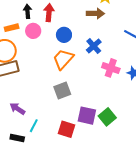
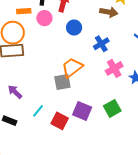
orange trapezoid: (63, 59) -> (72, 67), moved
pink cross: (111, 68) -> (114, 68), turned 30
green square: (107, 117) -> (112, 108), moved
cyan line: (34, 126) -> (38, 111), moved

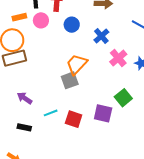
cyan line: (38, 111) -> (51, 113), turned 40
purple square: (82, 111) -> (103, 113), moved

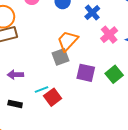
purple arrow: (25, 98) -> (15, 75), turned -35
purple square: (103, 113) -> (86, 73), moved
red square: (74, 119) -> (53, 97), moved, turned 36

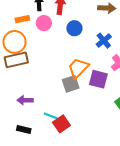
purple square: (86, 73) -> (98, 79), moved
cyan line: (41, 89) -> (51, 116), turned 40

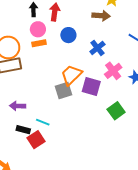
orange rectangle: (22, 19) -> (39, 43), moved
red square: (61, 124) -> (36, 140), moved
black rectangle: (24, 129) -> (23, 130), moved

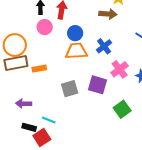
orange rectangle: (39, 43) -> (39, 69), moved
orange trapezoid: (71, 75) -> (76, 51), moved, turned 40

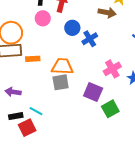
blue cross: (104, 46) -> (90, 39), moved
orange trapezoid: (76, 51) -> (62, 66), moved
purple square: (97, 85) -> (93, 92), moved
black rectangle: (29, 127) -> (16, 116), turned -32

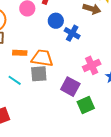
blue cross: (90, 39) -> (72, 33), turned -35
orange rectangle: (33, 59) -> (20, 53), moved
cyan line: (36, 111) -> (15, 80), moved

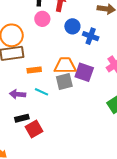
orange rectangle: (20, 53) -> (34, 70), moved
purple square: (70, 87) -> (84, 72), moved

